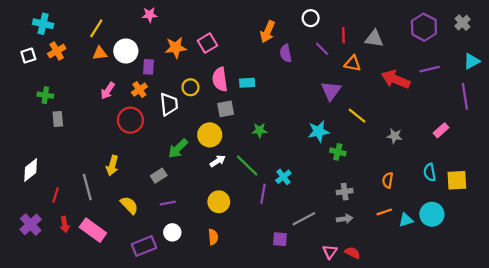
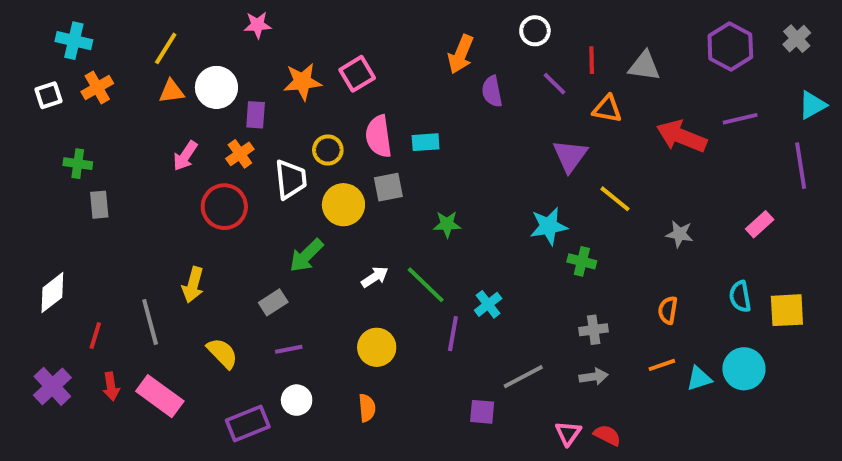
yellow circle: (210, 135) -> (343, 205), moved

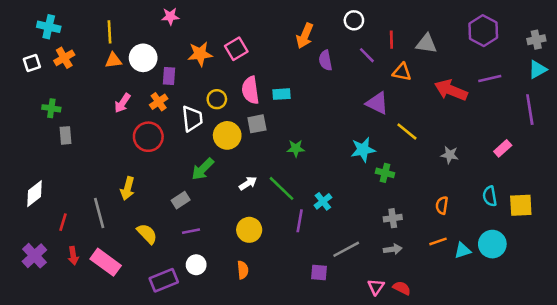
gray cross: (797, 39) -> (536, 40), moved, turned 30
yellow line: (166, 48) -> (109, 32), turned -35
purple triangle: (570, 156) -> (377, 103), turned -40

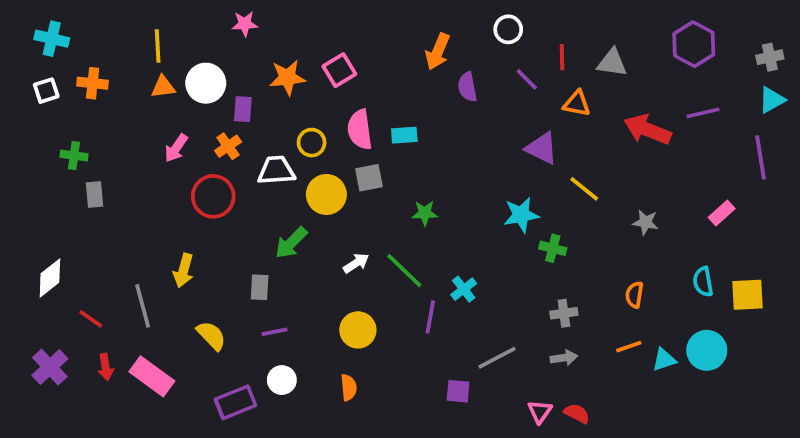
cyan cross: (49, 27) -> (52, 39), moved
orange cross: (64, 58) -> (93, 83), turned 36
white trapezoid: (192, 119) -> (276, 170), turned -88
gray rectangle: (181, 200) -> (260, 287), turned -54
red line: (63, 222) -> (91, 319), turned -72

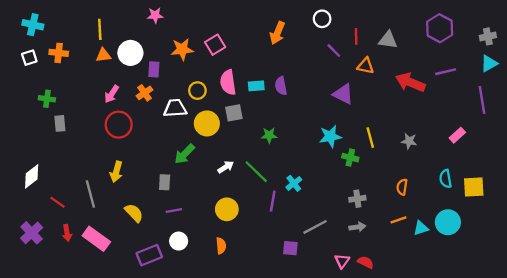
purple semicircle: (467, 87) -> (281, 86), moved
yellow line: (584, 189) -> (370, 138), moved, turned 36
red circle: (213, 196) -> (119, 125), moved

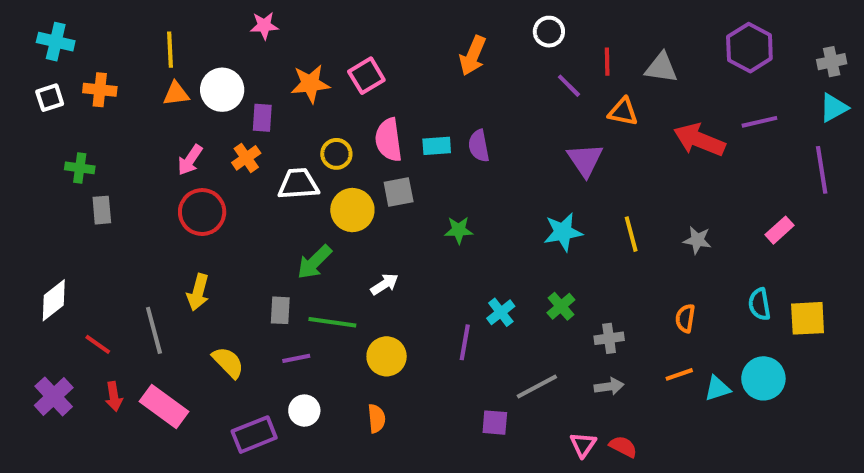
purple triangle: (343, 94) -> (585, 160), turned 30
green cross: (350, 158) -> (561, 306), moved, turned 35
green line: (256, 172) -> (332, 322), moved, turned -36

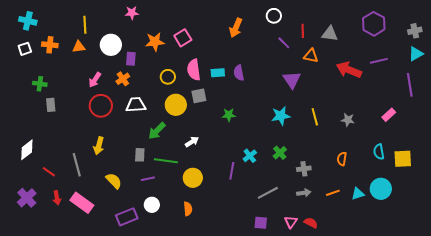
orange triangle: (176, 94) -> (79, 47), moved
white trapezoid: (298, 184) -> (136, 105), moved
orange line: (679, 374) -> (333, 193), moved
purple square: (495, 423) -> (261, 223), moved

